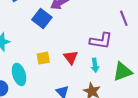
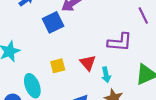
blue square: (42, 18) -> (53, 22), turned 30
cyan arrow: (95, 65) -> (106, 75), moved

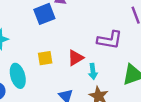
red triangle: (88, 63) -> (76, 58), turned 35

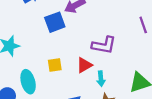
purple L-shape: (110, 40) -> (104, 45), moved

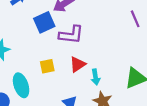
purple L-shape: (104, 45) -> (71, 35), moved

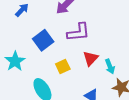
blue square: (44, 22) -> (43, 40), moved

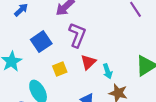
purple L-shape: (78, 32) -> (77, 35), turned -65

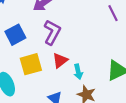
yellow square: (60, 69) -> (31, 64), size x1.5

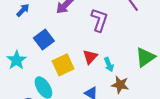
purple L-shape: (52, 32) -> (99, 20), moved

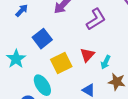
purple L-shape: (99, 20) -> (96, 19), turned 40
cyan arrow: (109, 65) -> (106, 62), turned 48

